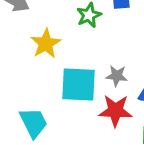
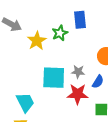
yellow star: (46, 44) -> (37, 41), moved

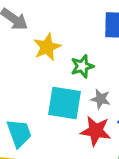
green star: (60, 33) -> (82, 66), moved

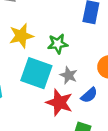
yellow star: (47, 47) -> (21, 36), moved

